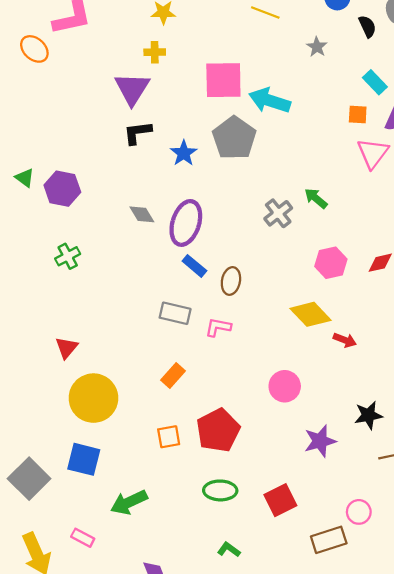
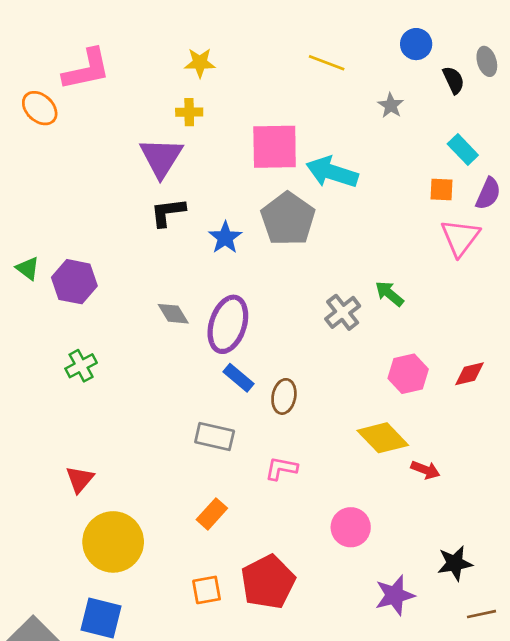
pink L-shape: (218, 327) -> (281, 469), moved

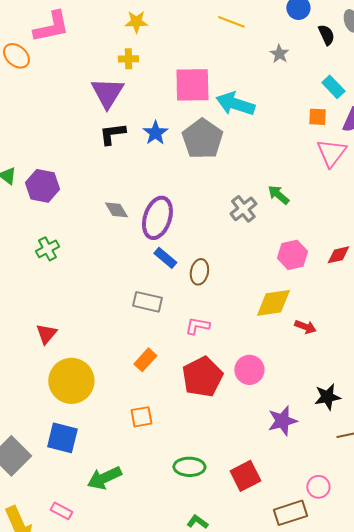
blue star: (225, 238) -> (155, 133), moved
yellow diamond: (383, 438) -> (273, 303), turned -54
red pentagon: (268, 582) -> (202, 377), moved

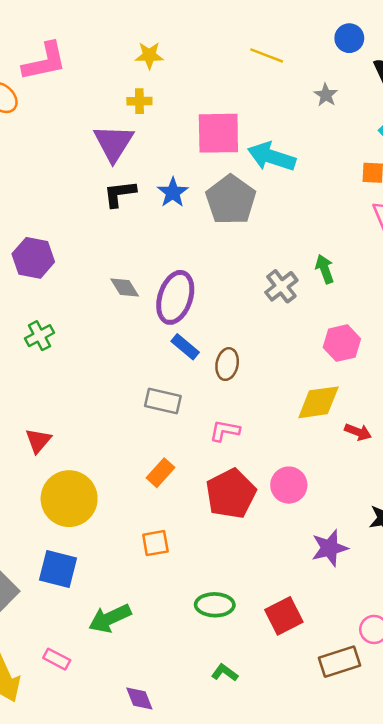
green arrow: (278, 195) -> (325, 269), turned 30

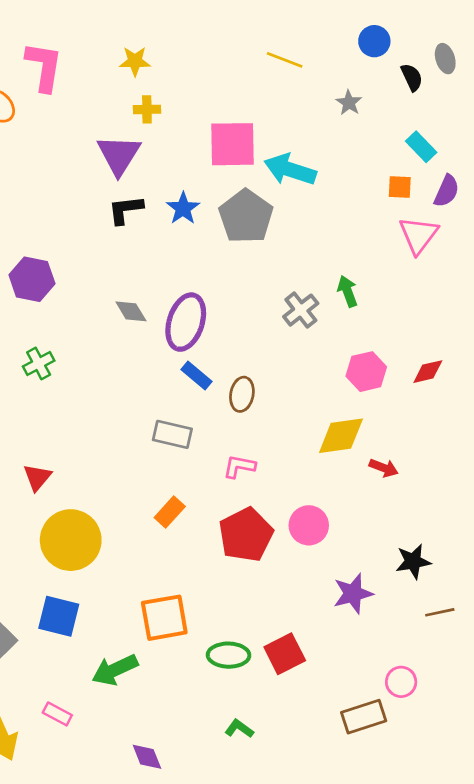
yellow star: (149, 55) -> (135, 61), moved
pink L-shape: (44, 62) -> (44, 67), turned -69
orange square: (155, 543) -> (164, 618), moved, size x1.6
red square: (284, 616) -> (285, 654), moved

